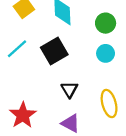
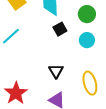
black square: (54, 51) -> (60, 29), moved, size x0.6

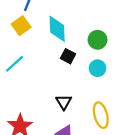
black square: (60, 29) -> (68, 56), turned -32

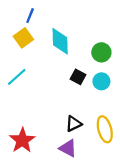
black square: (68, 56) -> (78, 77), moved
black triangle: (64, 102) -> (74, 124), moved, turned 35

